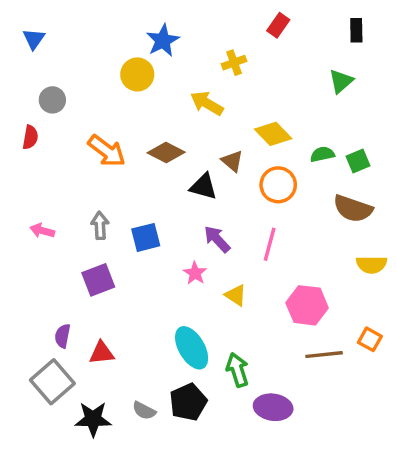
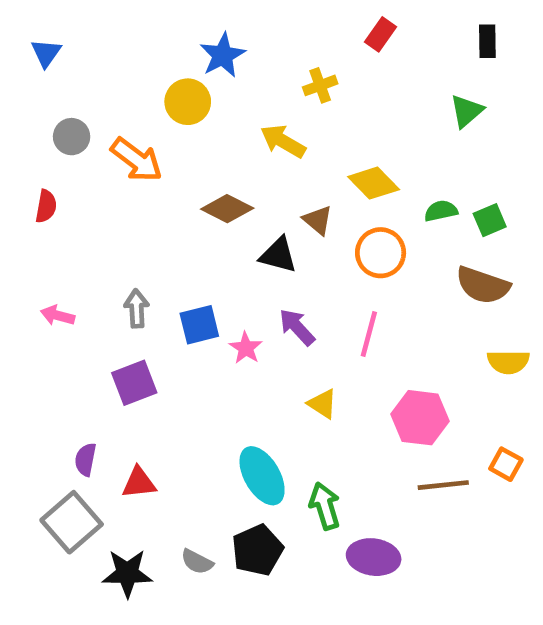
red semicircle: (30, 137) -> (46, 206), moved
orange arrow: (107, 151) -> (137, 160), moved
pink star: (195, 273) -> (246, 348), moved

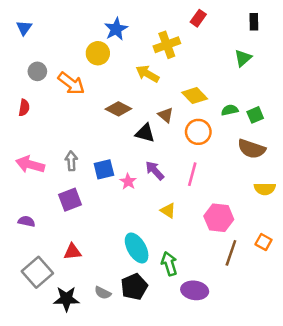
yellow cross: (320, 85) -> (167, 45), size x1.5
pink arrow: (58, 315) -> (30, 165), size x1.6
purple semicircle: (85, 459) -> (26, 221), moved, turned 91
brown line: (443, 485) -> (231, 253), turned -65

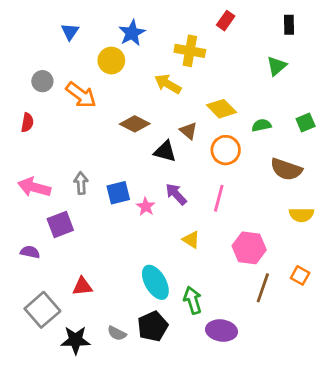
blue triangle: (24, 28) -> (70, 32), moved
yellow cross: (167, 45) -> (190, 51), turned 30
green square: (255, 115) -> (306, 123), moved
purple square: (70, 200) -> (60, 224), moved

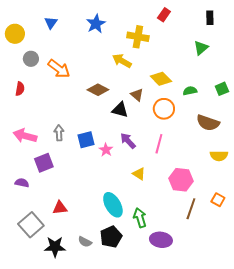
yellow circle: (111, 61) -> (15, 34), moved

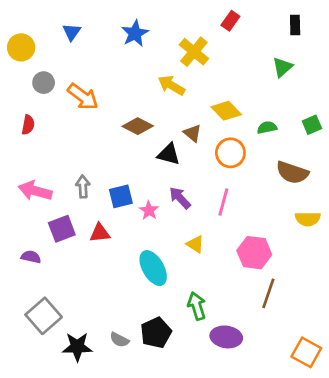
yellow cross: (138, 37) -> (194, 52), turned 30
orange square: (218, 200) -> (306, 352), moved, size x1.5
cyan ellipse: (113, 205) -> (153, 268), moved
red triangle: (60, 208) -> (100, 233), moved

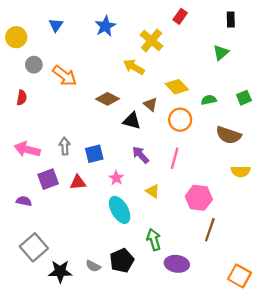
pink star: (149, 210) -> (116, 178), moved

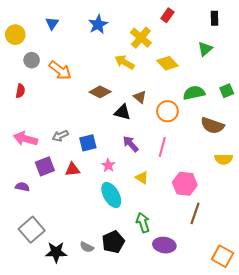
yellow diamond: (177, 87) -> (167, 63), moved
green semicircle: (209, 100) -> (194, 93), size x1.5
gray arrow: (65, 146) -> (60, 136), turned -112

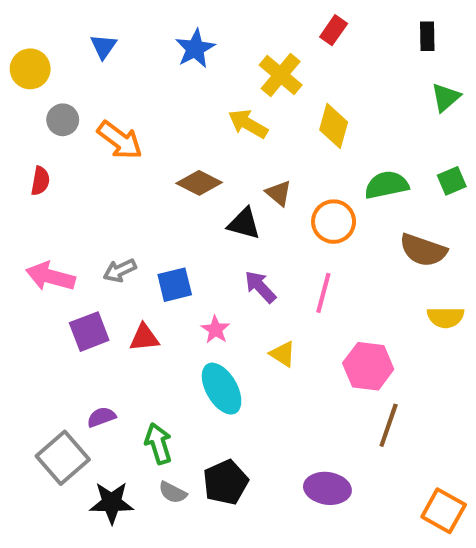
green triangle: (205, 49) -> (446, 97), moved
yellow diamond: (167, 63) -> (334, 126), turned 60
purple semicircle: (22, 187) -> (101, 417), moved, turned -32
green arrow: (143, 223) -> (158, 444), moved

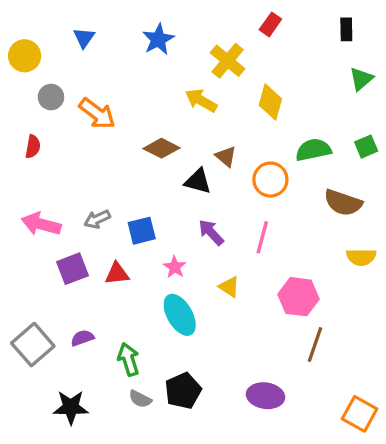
gray square: (63, 458) -> (33, 345), moved
black star: (112, 503) -> (71, 407), moved

